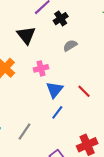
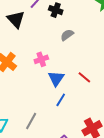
black cross: (61, 19) -> (56, 10), turned -32
black triangle: (26, 35) -> (16, 19), moved

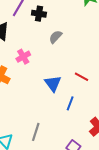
pink cross: (41, 59) -> (23, 57), moved
blue line: (61, 100) -> (70, 103), moved

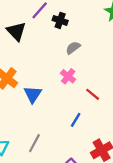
pink cross: (23, 57) -> (68, 76), moved, turned -32
blue triangle: (53, 83) -> (33, 94), moved

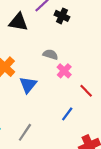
black triangle: (16, 31) -> (18, 22), turned -42
gray semicircle: (73, 48) -> (50, 54), moved, turned 48

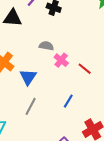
red line: (86, 91) -> (85, 69), moved
gray line: (25, 132) -> (31, 106), moved

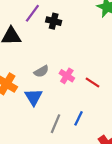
gray semicircle: (46, 46) -> (41, 71), moved, turned 144
gray line: (31, 106) -> (56, 124), moved

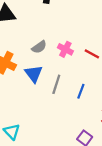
gray line: (56, 124) -> (56, 84), moved

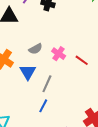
blue line: (81, 91) -> (43, 106), moved

